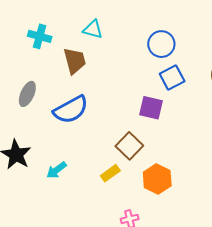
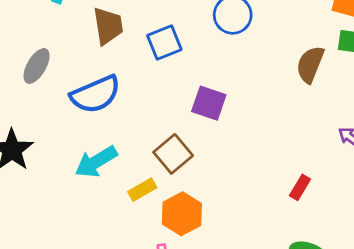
blue square: (172, 77) -> (164, 42), moved
cyan arrow: (56, 170) -> (96, 162), moved, size x1.4
orange hexagon: (157, 179) -> (182, 214), moved

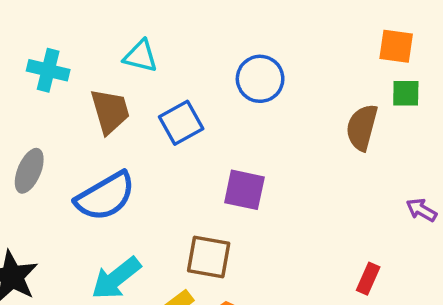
brown square: (173, 154) -> (209, 257), turned -33

